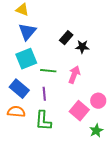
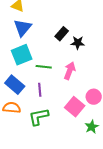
green L-shape: (43, 121) -> (39, 117), turned 75

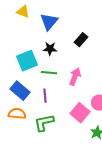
blue triangle: (23, 28) -> (49, 22), moved
black rectangle: (62, 34) -> (81, 40), moved
black star: (78, 43) -> (50, 49), moved

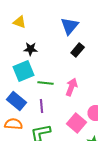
blue triangle: (49, 22) -> (70, 26), moved
black star: (50, 49) -> (31, 49), moved

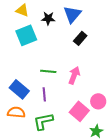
black star: (31, 49) -> (48, 18), moved
cyan square: (24, 71) -> (26, 35), moved

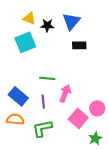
yellow triangle: (22, 10) -> (29, 18), moved
black rectangle: (80, 38) -> (79, 45), turned 48
pink arrow: (74, 75) -> (65, 93), moved

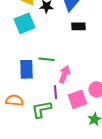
blue rectangle: (18, 96) -> (26, 69), moved, turned 48
purple line: (43, 101) -> (55, 92), moved
pink square: (78, 118) -> (77, 99), turned 30

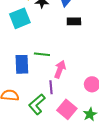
pink square: (77, 99) -> (67, 109), moved, turned -30
green L-shape: (41, 109) -> (37, 104), turned -30

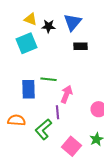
pink square: (67, 109) -> (72, 146), moved

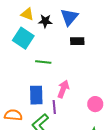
cyan square: (27, 43) -> (23, 38), turned -35
green line: (49, 79) -> (43, 62), moved
blue rectangle: (29, 89) -> (36, 95), moved

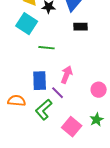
purple line: (54, 107) -> (58, 93), turned -40

